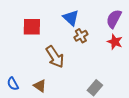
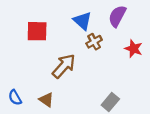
purple semicircle: (114, 19) -> (117, 16), moved
brown arrow: (55, 57) -> (64, 66), turned -105

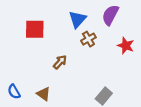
blue triangle: (82, 21) -> (77, 19), turned 30
brown arrow: (64, 66) -> (60, 62), size x0.6

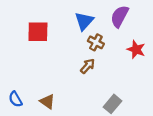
brown cross: (88, 39) -> (96, 42), turned -32
brown arrow: (60, 62) -> (88, 66), moved

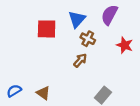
red square: (38, 32) -> (47, 29), moved
blue semicircle: (15, 99) -> (14, 91), turned 88

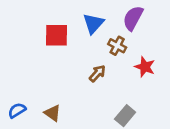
brown cross: (88, 39) -> (117, 46), moved
red star: (125, 45) -> (145, 67), moved

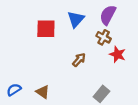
brown cross: (117, 46) -> (104, 37), moved

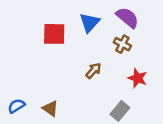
purple semicircle: (108, 15) -> (127, 18), turned 102
red star: (117, 54) -> (138, 78), moved

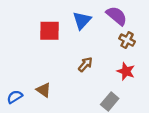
brown cross: (122, 44) -> (127, 40), moved
brown triangle: (50, 108) -> (44, 90), moved

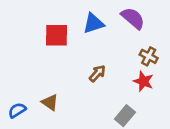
blue triangle: (82, 20) -> (93, 23), turned 30
brown cross: (127, 40) -> (149, 56), moved

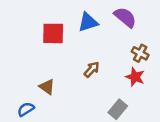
brown triangle: (50, 102) -> (47, 87), moved
blue semicircle: (17, 110) -> (26, 109), moved

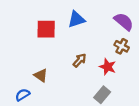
purple semicircle: (125, 17) -> (124, 22), moved
red star: (135, 77) -> (108, 67), moved

